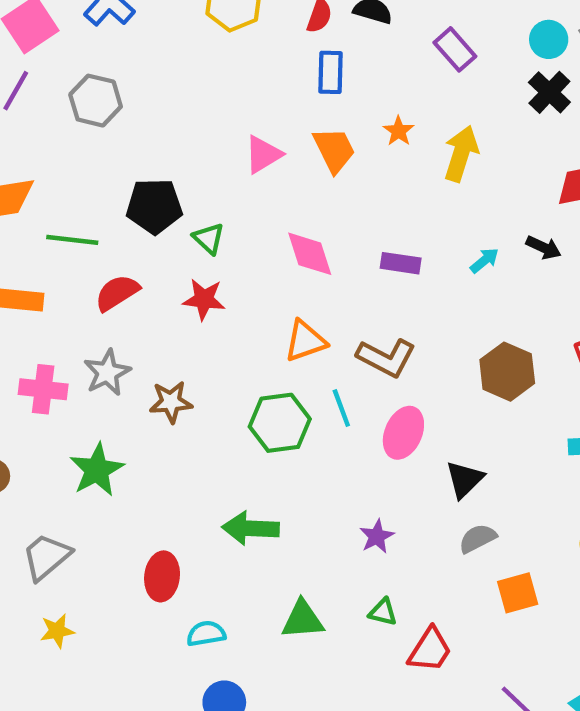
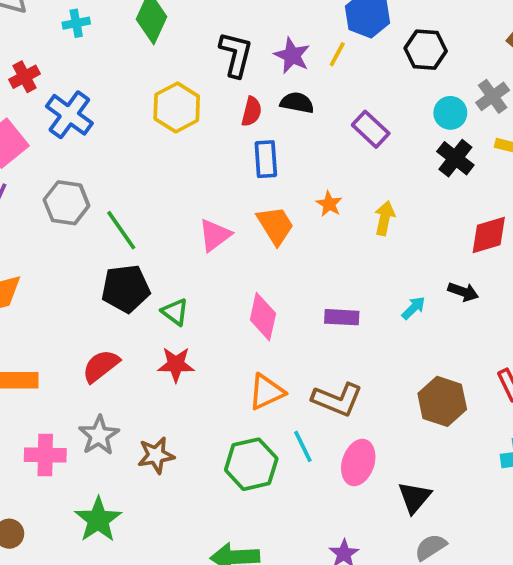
yellow arrow: (461, 154) -> (385, 218), size x0.7
green line: (72, 240) -> (121, 230), moved, turned 54
pink diamond: (310, 254) -> (263, 317), turned 36

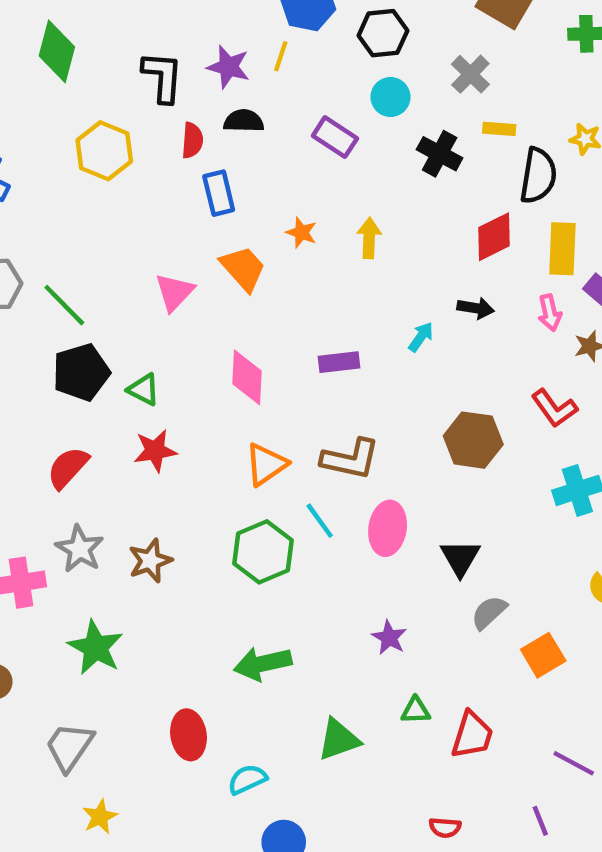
cyan circle: (450, 113) -> (390, 97), moved

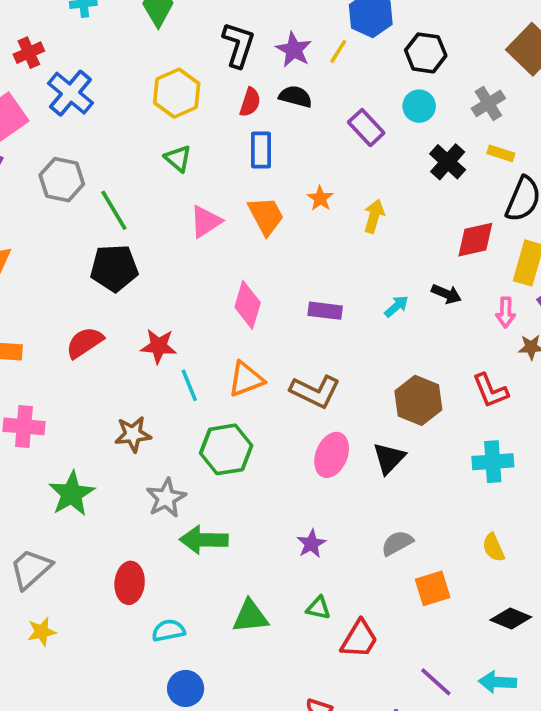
green triangle: (143, 390) -> (178, 158), moved
cyan line: (320, 521) -> (189, 385), moved
gray star: (80, 549) -> (166, 498), moved
black triangle: (460, 558) -> (389, 458), moved

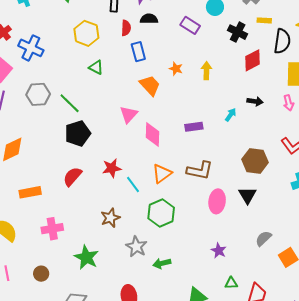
pink triangle: (206, 221) -> (129, 114), moved
red diamond: (475, 240) -> (252, 60), moved
green arrow: (204, 540) -> (162, 263), size x0.7

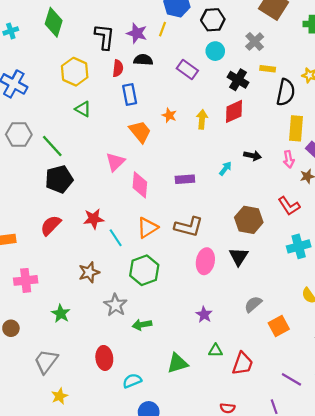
red diamond: (252, 60) -> (234, 111), moved
green star: (86, 257) -> (61, 314), size x0.7

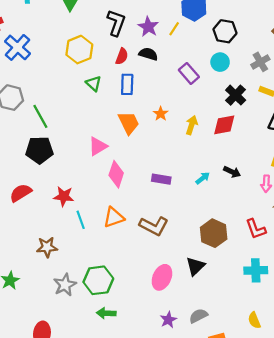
green triangle: (83, 109) -> (94, 83), moved
pink ellipse: (205, 261) -> (162, 277), moved
green hexagon: (144, 270) -> (98, 280), moved
purple star: (204, 314) -> (168, 320), moved
green arrow: (142, 325) -> (106, 313), moved

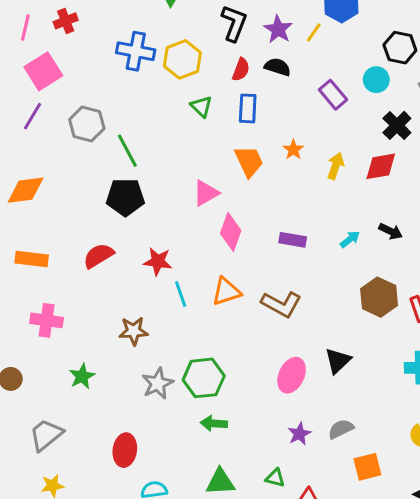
black hexagon: (225, 31) -> (400, 48), moved
blue cross: (18, 47) -> (136, 51), moved, turned -32
brown hexagon: (214, 233) -> (379, 297), moved

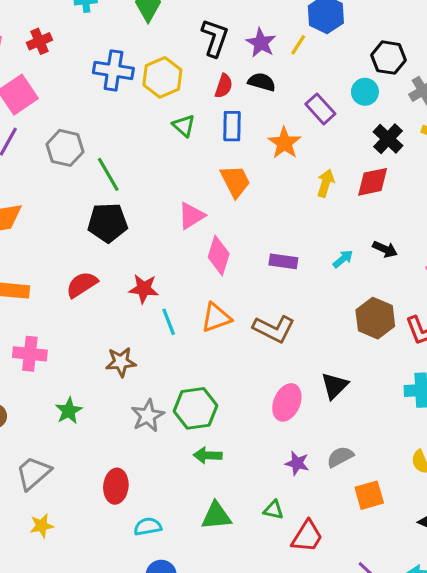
orange star: (293, 150) -> (284, 143), moved, size x1.5
purple star: (299, 434) -> (297, 463), turned -30

